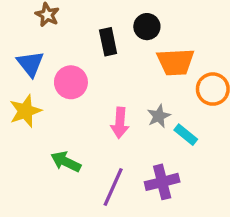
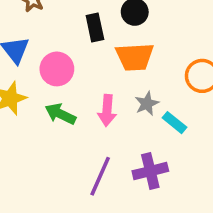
orange trapezoid: (176, 62) -> (135, 57), moved
green arrow: (66, 162) -> (60, 114), moved

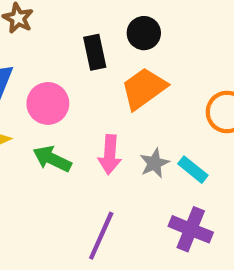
orange trapezoid: (135, 57) -> (144, 89), turned 147
gray star: (147, 104) -> (154, 163), moved
purple cross: (150, 171) -> (191, 229), moved, turned 36

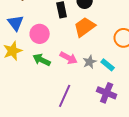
pink arrow: (110, 155) -> (69, 58), turned -66

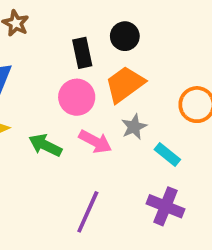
pink circle: (40, 34) -> (77, 97), moved
gray star: (90, 62) -> (134, 127), moved

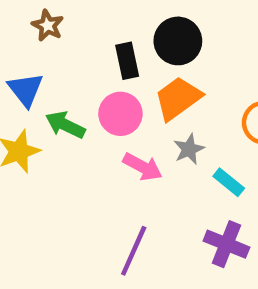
black circle: (125, 36) -> (178, 41), size x1.4
green arrow: (45, 145) -> (65, 125), moved

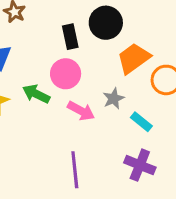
orange trapezoid: (178, 98) -> (134, 58), moved
green arrow: (65, 125) -> (36, 94), moved
purple line: (134, 251) -> (75, 170), turned -30

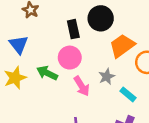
pink arrow: (81, 111) -> (82, 86), turned 30

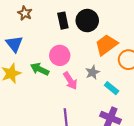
black rectangle: (73, 29) -> (63, 21), moved

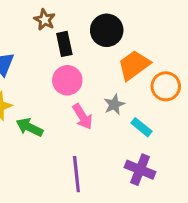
brown star: (25, 13) -> (45, 20), moved
black rectangle: (63, 21) -> (64, 44), moved
green arrow: (40, 69) -> (29, 127), moved

